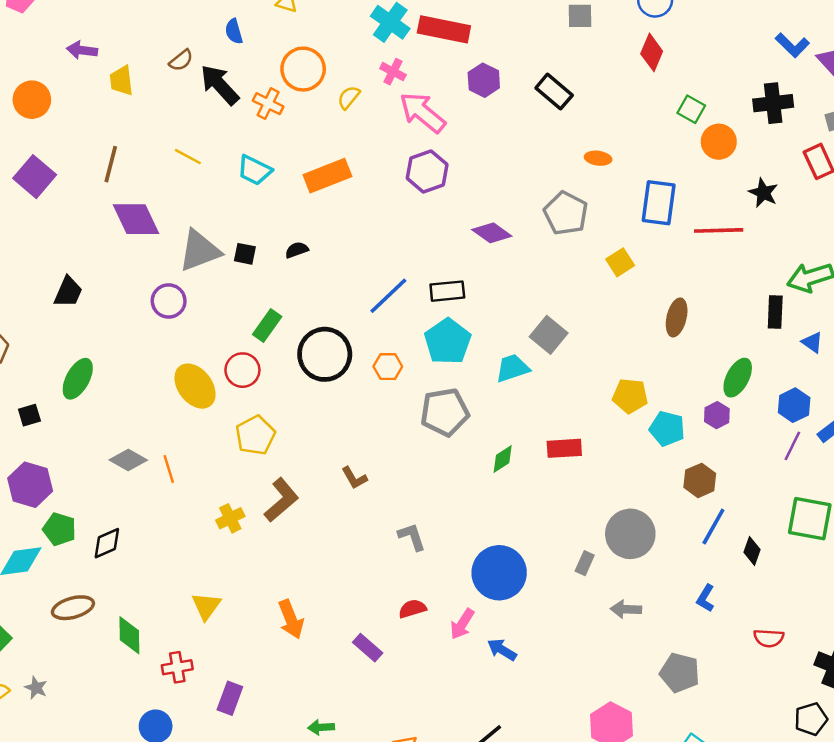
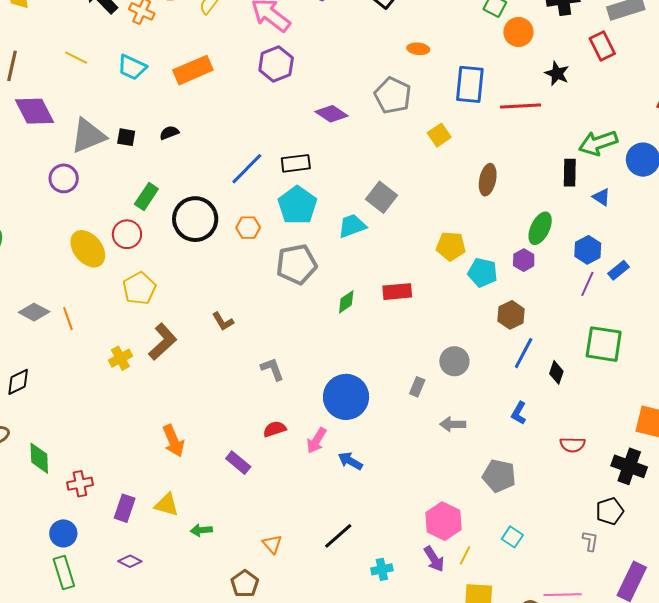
gray circle: (630, 534) -> (454, 361), size x0.7
yellow triangle: (206, 606) -> (167, 505), moved, turned -48

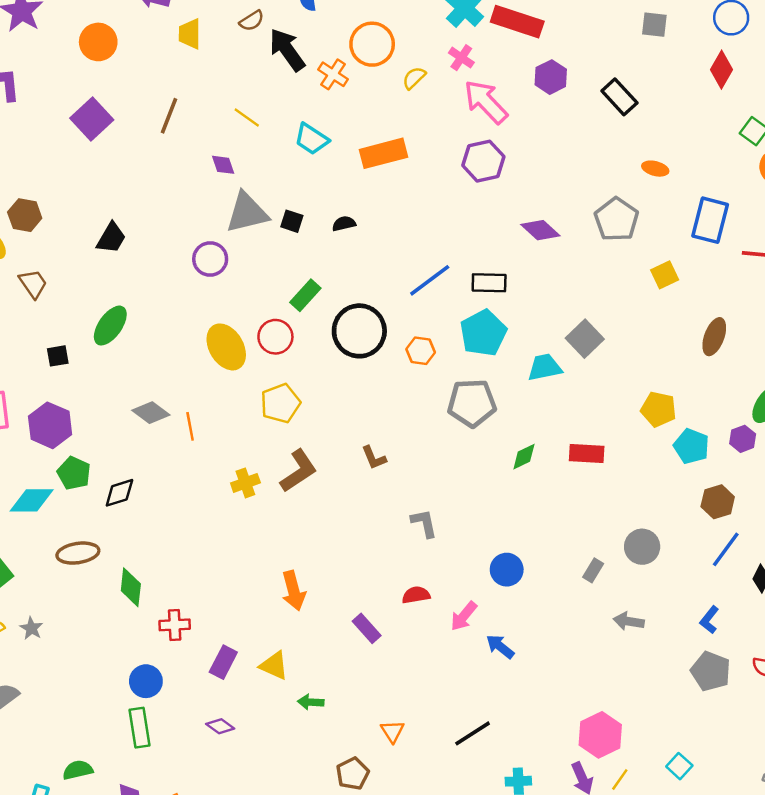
purple diamond: (34, 111) -> (223, 165), moved, size x0.5
blue circle: (346, 397) -> (507, 570), size x0.6
gray pentagon: (499, 476) -> (711, 671), moved

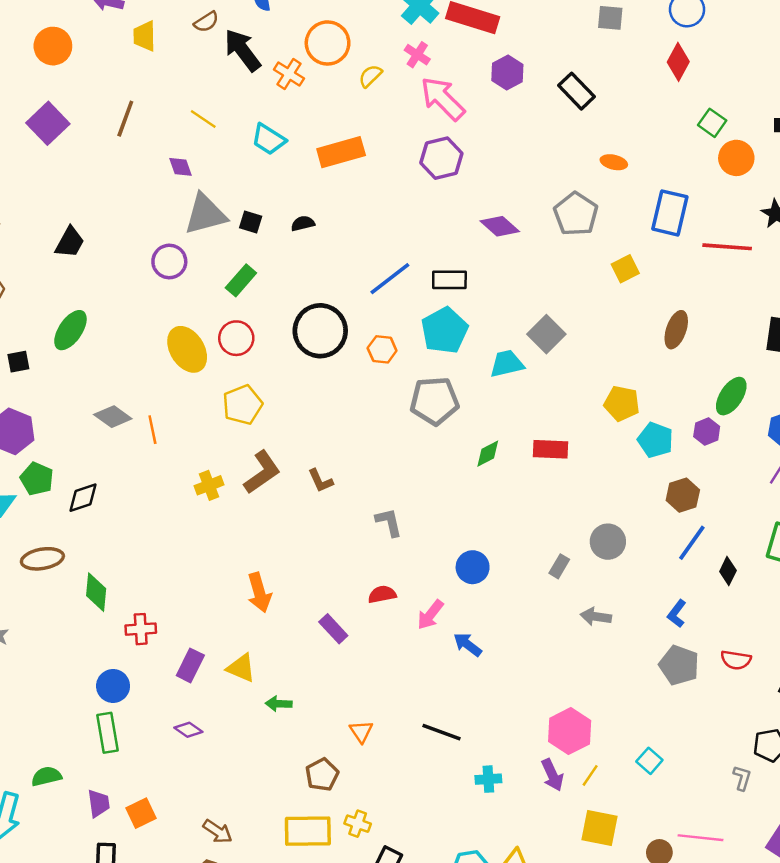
green rectangle: (305, 295) -> (241, 280), moved
brown L-shape: (374, 458) -> (321, 481), moved
black line: (473, 733) -> (442, 732), turned 54

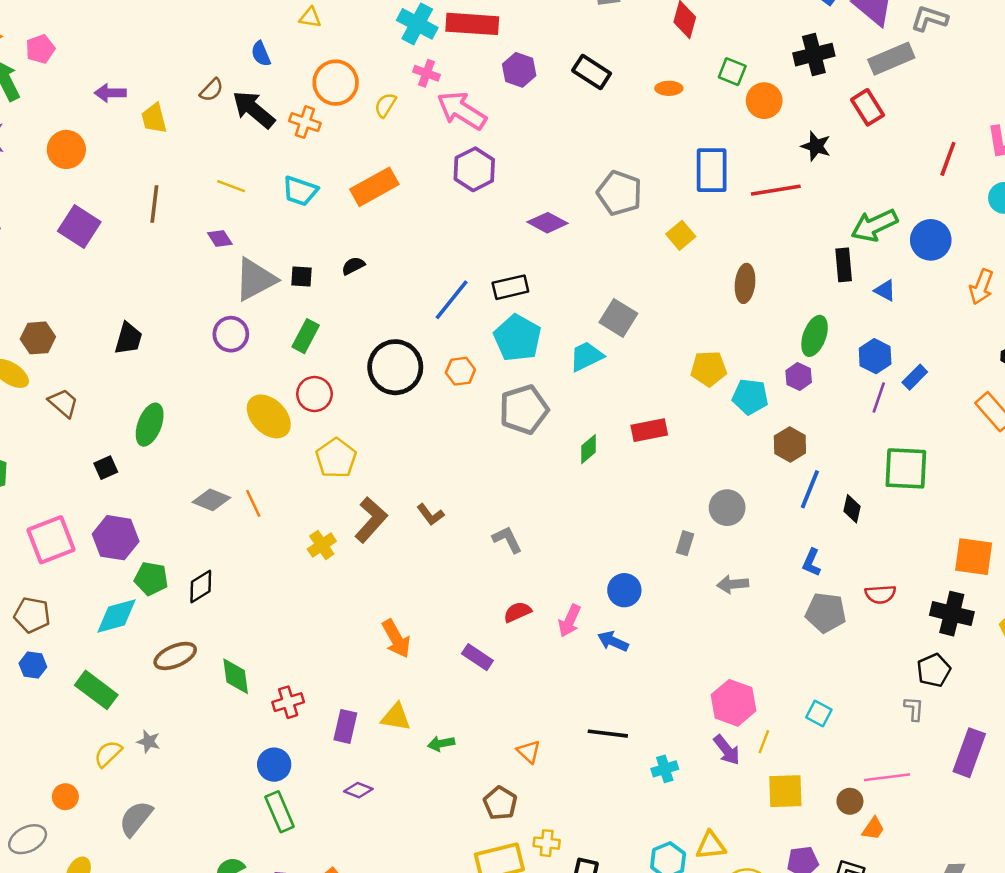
orange ellipse: (614, 162) -> (669, 88), moved
blue circle: (473, 567) -> (624, 590), moved

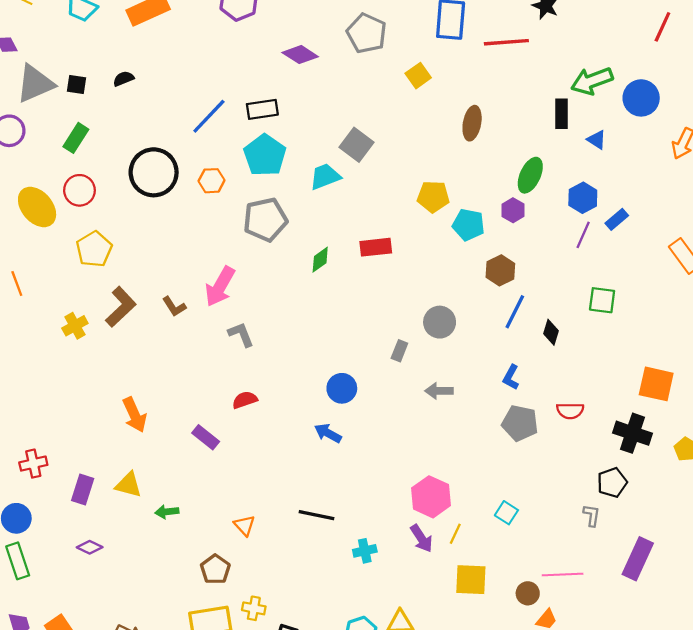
green square: (906, 468) -> (602, 300), size x0.7
pink arrow: (570, 621) -> (220, 287), moved, size x1.4

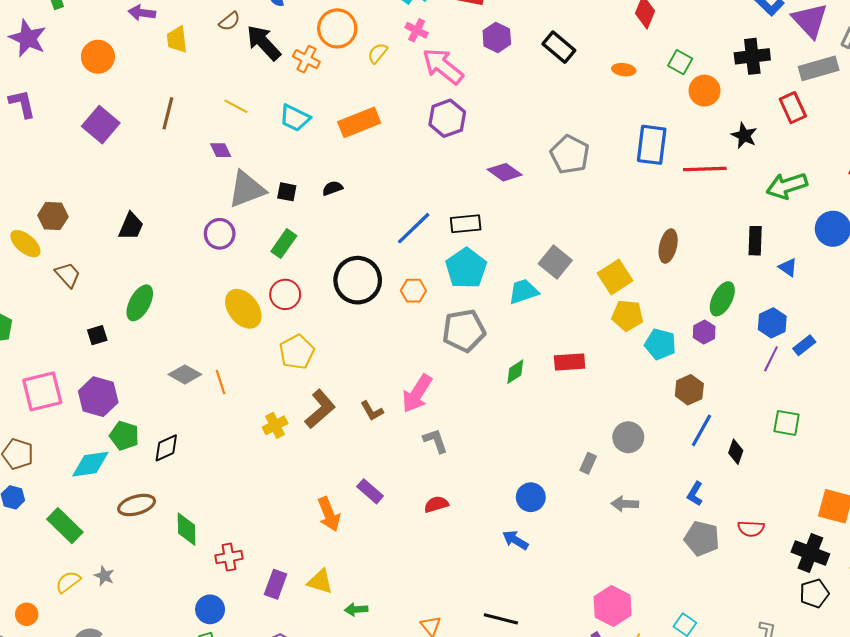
yellow square: (418, 76) -> (615, 277), moved, size x1.4
green arrow: (592, 81) -> (787, 186), moved
purple rectangle: (206, 437) -> (370, 491), moved
black pentagon: (612, 482) -> (814, 593), moved

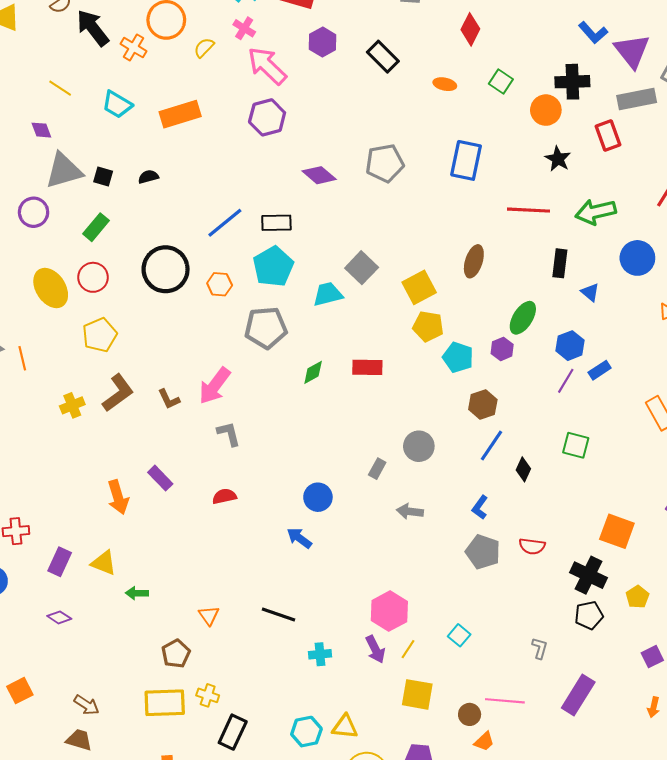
orange circle: (705, 91) -> (546, 110), moved
gray pentagon: (570, 155) -> (385, 163), turned 30
red line: (705, 169) -> (528, 210), moved

